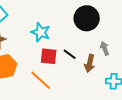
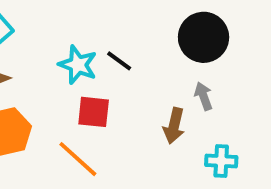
black circle: (87, 18) -> (204, 37), moved
black line: (70, 54) -> (119, 61), moved

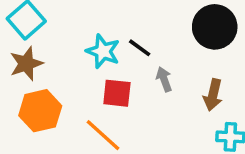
gray arrow: (204, 96) -> (164, 79), moved
brown arrow: (174, 126) -> (213, 95), moved

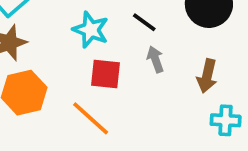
black line: (140, 48) -> (144, 22), moved

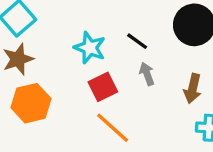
red square: (105, 74) -> (103, 87), turned -32
orange line: (91, 118) -> (113, 128), moved

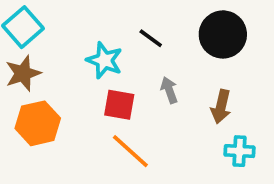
black line: (137, 41) -> (151, 38), moved
red square: (103, 87) -> (119, 105), turned 36

